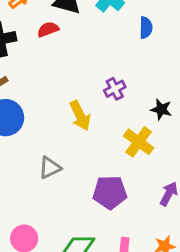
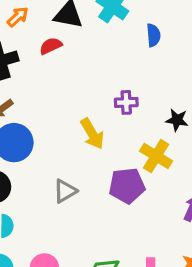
purple cross: (115, 89) -> (126, 102), turned 30
purple pentagon: (110, 192) -> (127, 186), moved

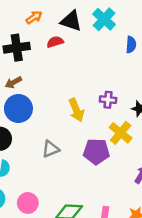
purple cross: (126, 102) -> (108, 100), moved

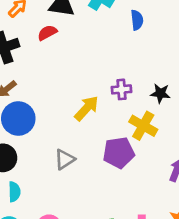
yellow arrow: (76, 110) -> (87, 108), turned -105

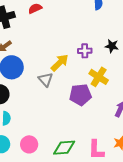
black star: (160, 93) -> (112, 46), moved
gray triangle: (65, 159) -> (46, 80), moved, turned -42

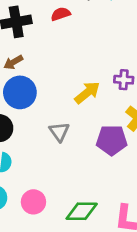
gray triangle: (46, 80) -> (59, 132), moved

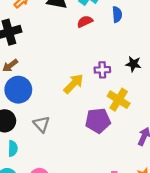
red semicircle: (61, 14) -> (85, 21), moved
gray triangle: (59, 132) -> (41, 124), moved

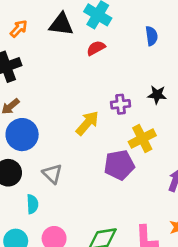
blue semicircle: (117, 14) -> (152, 36), moved
yellow cross: (119, 100) -> (142, 139), turned 35
cyan semicircle: (13, 148) -> (32, 204), moved

